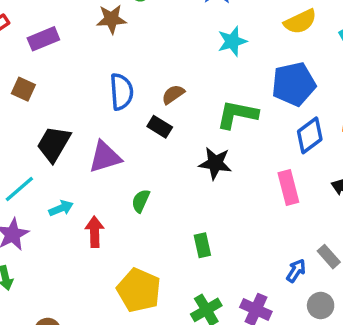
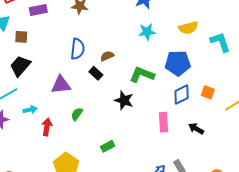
brown square: (23, 89) -> (21, 37), turned -32
black trapezoid: (54, 144) -> (20, 66), moved
green rectangle: (202, 245) -> (108, 146), turned 64

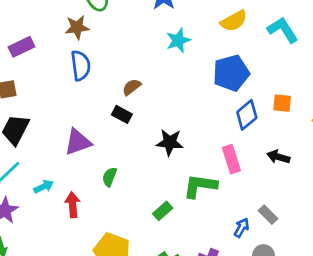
blue semicircle: (78, 49) -> (81, 65), moved
green L-shape: (142, 75) -> (200, 186), moved

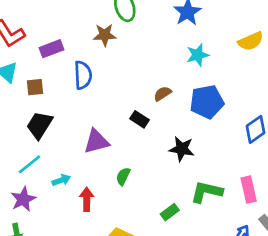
blue semicircle: (81, 65) -> (83, 75), moved
blue pentagon: (231, 73) -> (207, 102), moved
brown semicircle: (132, 87) -> (163, 94), moved
pink rectangle: (231, 159) -> (249, 190), moved

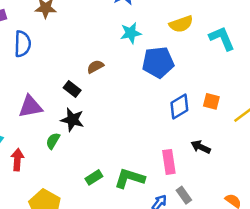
blue pentagon: (207, 102) -> (158, 62), moved
black star: (182, 149) -> (72, 120), moved
green L-shape: (206, 192) -> (130, 178), moved

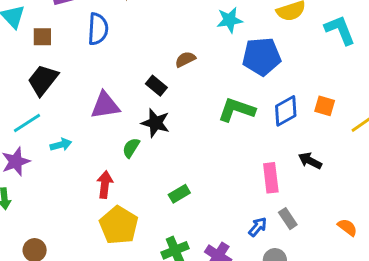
red arrow: (17, 160) -> (105, 185), moved
green L-shape: (130, 178) -> (236, 110), moved

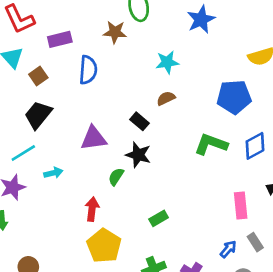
cyan star: (230, 20) -> (167, 62), moved
brown square: (42, 37) -> (38, 76), turned -36

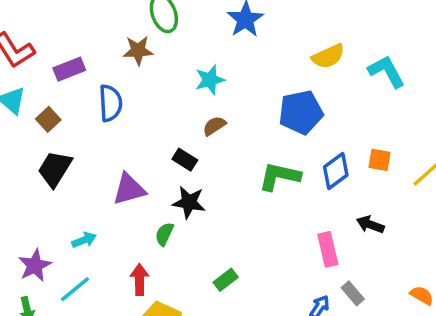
cyan line: (23, 153) -> (75, 289), moved

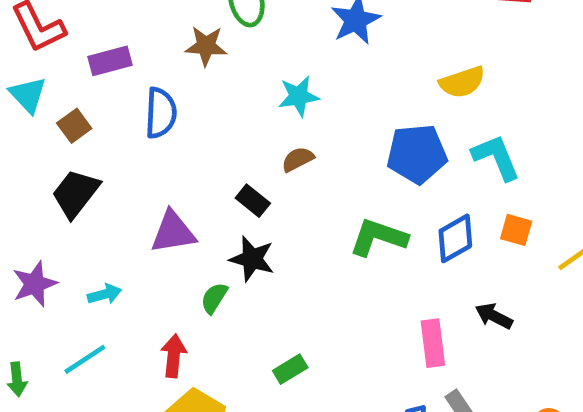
cyan L-shape: (386, 71) -> (496, 157), moved
purple star: (35, 265) -> (35, 284), moved

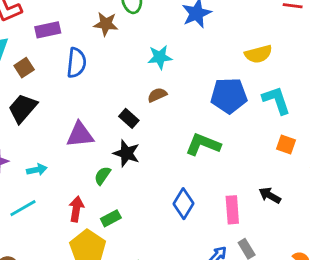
blue diamond: (455, 238) -> (184, 204), moved, turned -32
green rectangle: (290, 369) -> (111, 218), moved

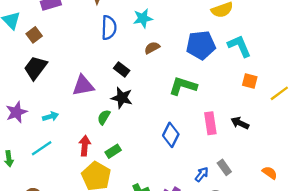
blue semicircle: (76, 63) -> (109, 28), moved
brown semicircle: (157, 95) -> (152, 48), moved
pink rectangle: (232, 210) -> (210, 123), moved

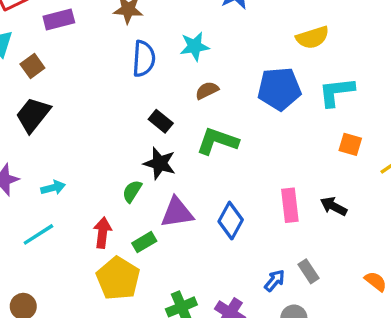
cyan L-shape: (239, 46) -> (336, 92), turned -75
purple triangle: (83, 86) -> (177, 213), moved
green L-shape: (183, 86) -> (217, 141), moved

